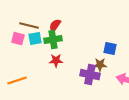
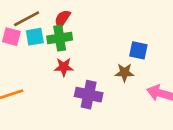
brown line: (29, 26) -> (27, 19), turned -42
purple cross: (90, 75) -> (89, 95), moved

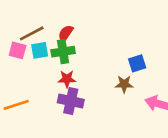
blue square: (138, 50) -> (137, 63), turned -30
purple cross: (89, 95) -> (71, 101), moved

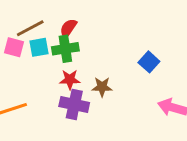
blue square: (137, 63) -> (149, 62), turned -30
brown star: (124, 84) -> (102, 87), moved

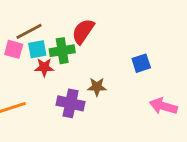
red semicircle: (68, 28) -> (83, 31), moved, size x1.4
blue square: (149, 62) -> (141, 63), turned 30
red star: (70, 80) -> (44, 67), moved

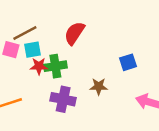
green cross: (62, 51) -> (55, 66), moved
brown star: (97, 87) -> (99, 87), moved

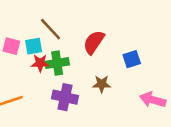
brown line: (25, 33) -> (51, 29), moved, turned 75
red semicircle: (74, 33) -> (94, 42), moved

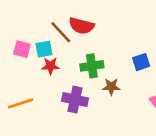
red semicircle: (94, 42) -> (82, 26), moved, turned -110
green cross: (57, 63) -> (92, 66), moved

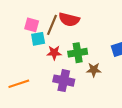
brown line: (61, 32) -> (52, 25), turned 66
pink square: (22, 49) -> (32, 25), moved
red star: (50, 66) -> (54, 53), moved

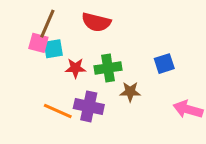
pink square: (32, 25) -> (38, 43), moved
brown line: (52, 25) -> (47, 24), moved
orange line: (19, 84) -> (58, 111), moved, turned 42

